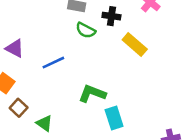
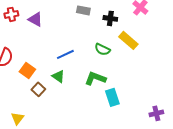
green semicircle: (86, 30) -> (102, 49), moved
purple triangle: (15, 48) -> (35, 19), moved
green triangle: (44, 123) -> (58, 76), moved

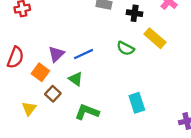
purple triangle: (35, 19) -> (56, 54), moved, turned 49
green L-shape: (95, 78) -> (87, 112), moved
yellow triangle: (17, 118) -> (29, 109), moved

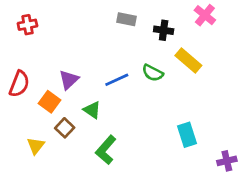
blue line: (83, 54) -> (117, 80), moved
cyan rectangle: (137, 103) -> (187, 135), moved
green L-shape: (87, 112) -> (106, 150), turned -70

